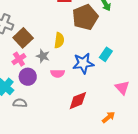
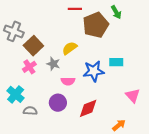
yellow semicircle: (59, 40) -> (70, 48), turned -133
cyan rectangle: (106, 54) -> (116, 62), turned 56
purple circle: (28, 77) -> (58, 103), moved

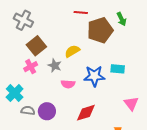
gray cross: (14, 31) -> (23, 20), moved
purple circle: (58, 103) -> (47, 111), moved

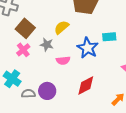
blue star: (94, 76) -> (88, 48), turned -30

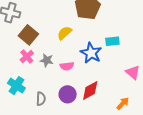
gray star: (47, 45) -> (47, 60), moved
purple circle: (47, 91) -> (68, 94), moved
gray semicircle: (28, 94) -> (41, 99), moved, turned 96

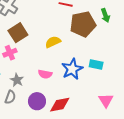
gray star: (47, 60) -> (17, 80), moved

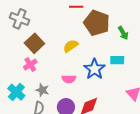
green arrow: (105, 15) -> (123, 33), moved
brown pentagon: (83, 24) -> (97, 23), turned -30

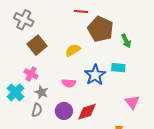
pink cross: (30, 64) -> (31, 74), moved, turned -32

